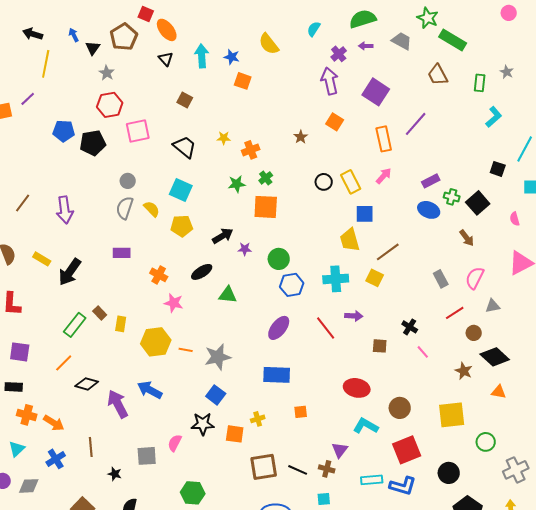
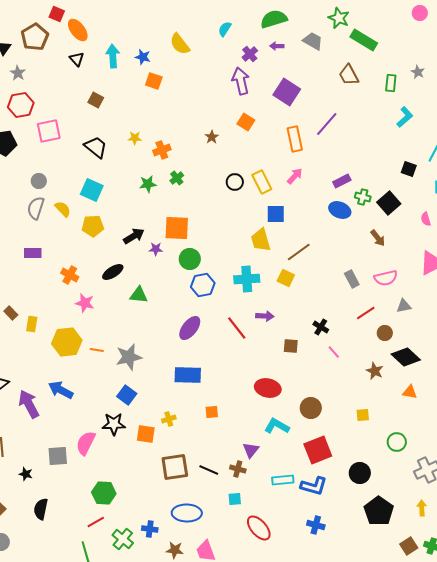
orange square: (266, 207) -> (177, 228), moved
pink semicircle: (475, 278) -> (386, 278), turned -130
yellow square: (452, 415) -> (363, 415), size x0.5
pink semicircle: (175, 443) -> (86, 443), size x1.4

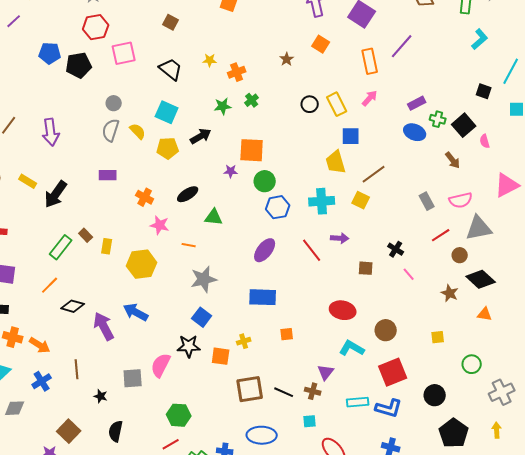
pink semicircle: (426, 219) -> (485, 141), moved
black arrow: (134, 236) -> (201, 136), moved
gray triangle: (404, 306) -> (479, 228), size x1.8
orange line: (97, 350) -> (189, 245), moved

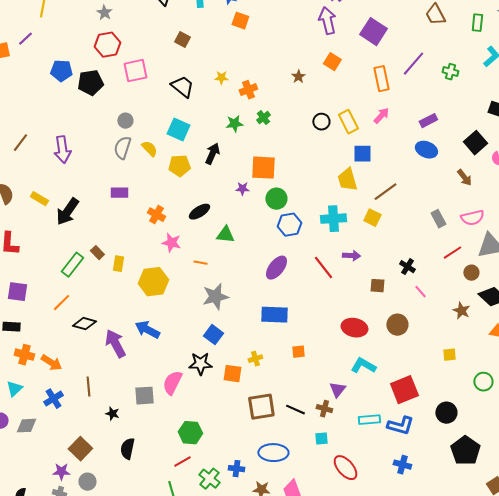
green cross: (438, 119) -> (450, 72), moved
black arrow: (201, 136) -> (212, 154), turned -35
brown circle: (386, 330) -> (397, 325), moved

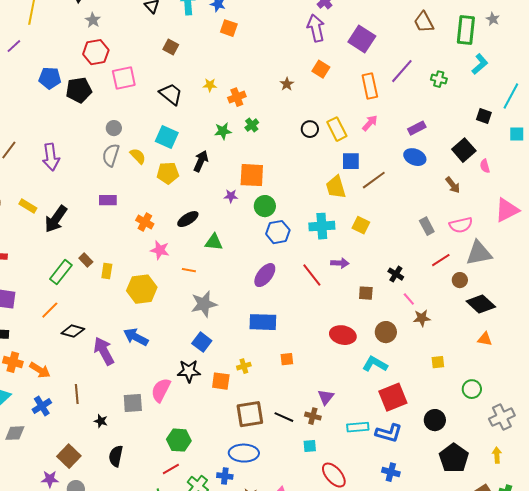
green rectangle: (477, 23) -> (466, 30), size x1.6
brown line: (385, 192) -> (374, 180), moved
brown star: (461, 311) -> (422, 318), moved, turned -30
cyan L-shape: (363, 366) -> (375, 364), moved
blue ellipse: (273, 453) -> (244, 453), moved

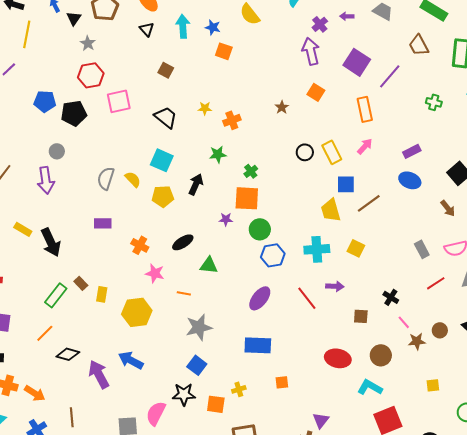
purple line: (402, 71) -> (390, 76), moved
green cross: (252, 125) -> (251, 171), moved
gray circle: (114, 128) -> (57, 151), moved
black arrow: (56, 219) -> (51, 242), turned -60
brown circle: (460, 280) -> (440, 330), moved

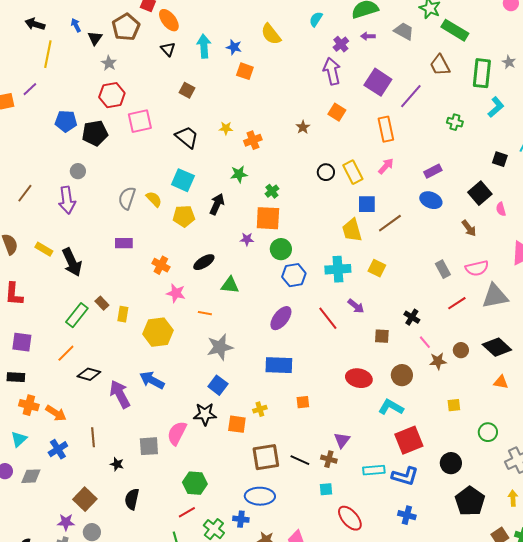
purple arrow: (335, 286) -> (356, 306), turned 36

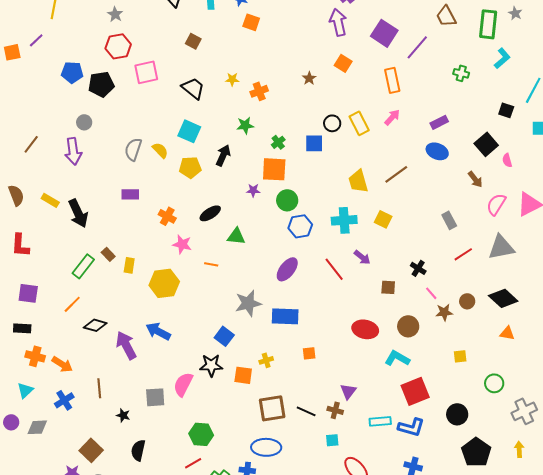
blue square: (367, 204) -> (314, 143), moved
pink semicircle: (477, 268) -> (496, 204), moved, turned 135
gray star: (220, 347) -> (248, 303), moved

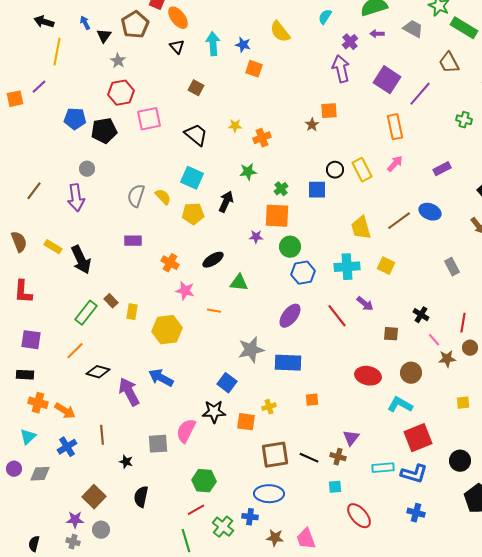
orange square: (343, 63) -> (329, 111), moved, turned -36
blue ellipse: (437, 151) -> (430, 212), moved
red line: (463, 254) -> (463, 323), moved, turned -48

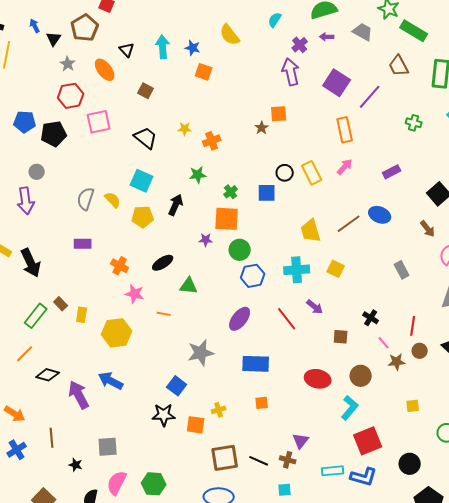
orange ellipse: (178, 18) -> (105, 70), moved
blue rectangle: (288, 363) -> (256, 364), moved
cyan L-shape: (400, 405) -> (350, 408), turned 100
pink semicircle: (186, 431) -> (117, 483), moved

